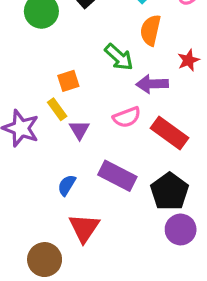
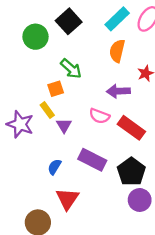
green arrow: (119, 57) -> (71, 69), moved
pink semicircle: (127, 117) -> (99, 116), turned 42

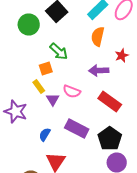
pink semicircle: (99, 116) -> (72, 92), moved
purple star: (20, 124) -> (16, 112), moved

